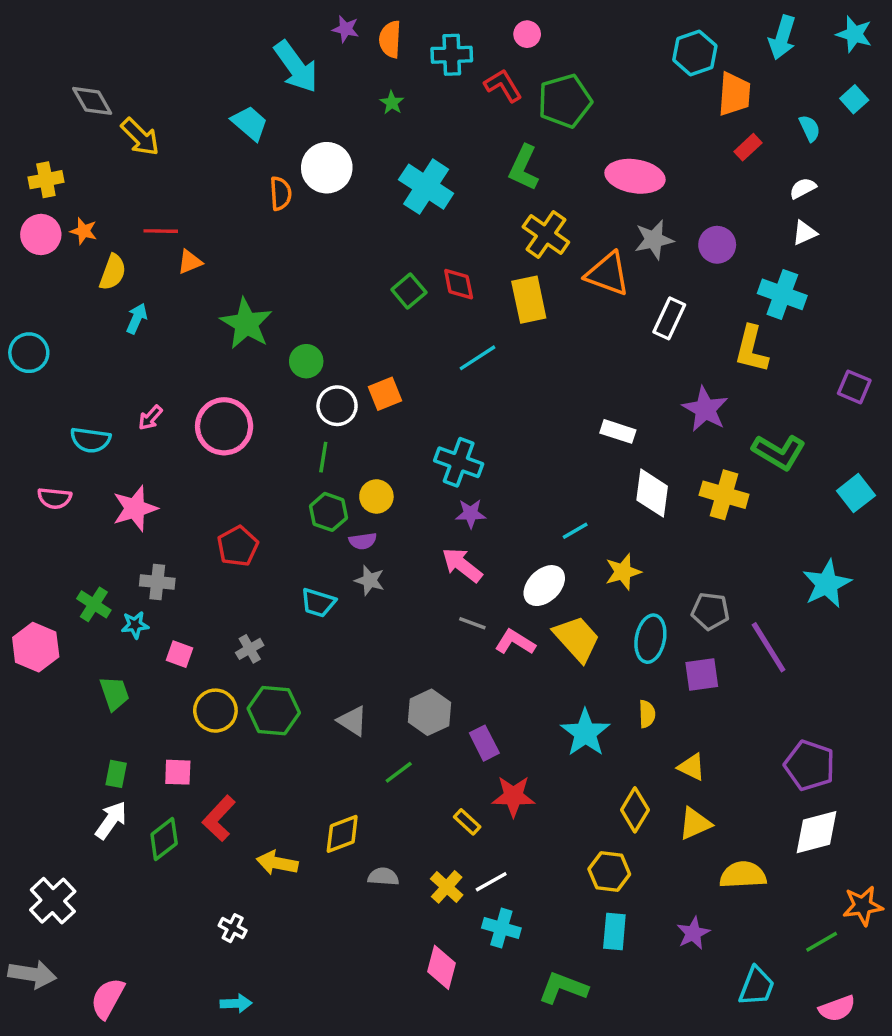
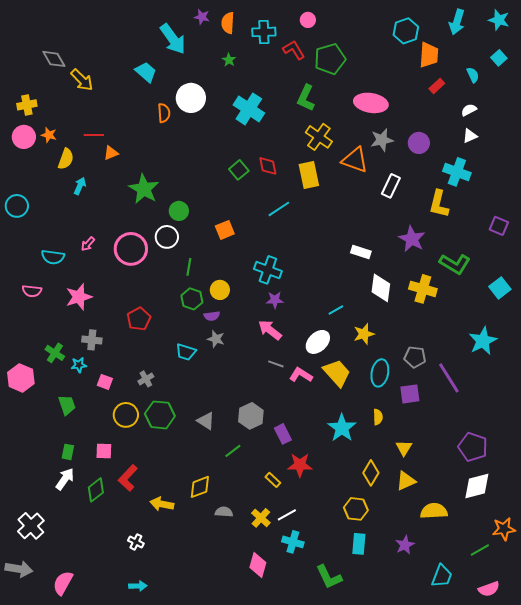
white circle: (337, 406) -> (167, 237), moved
yellow triangle: (692, 767) -> (404, 448), turned 36
green L-shape: (563, 988) -> (329, 577), turned -136

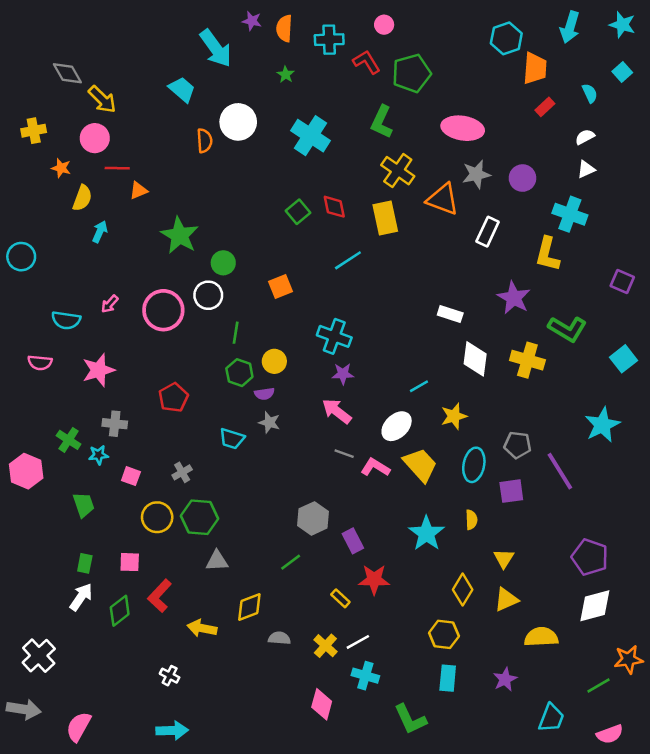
pink circle: (24, 137) -> (95, 138), moved
gray triangle: (206, 421) -> (217, 561), moved, turned -36
cyan arrow: (138, 586) -> (172, 730), size x1.4

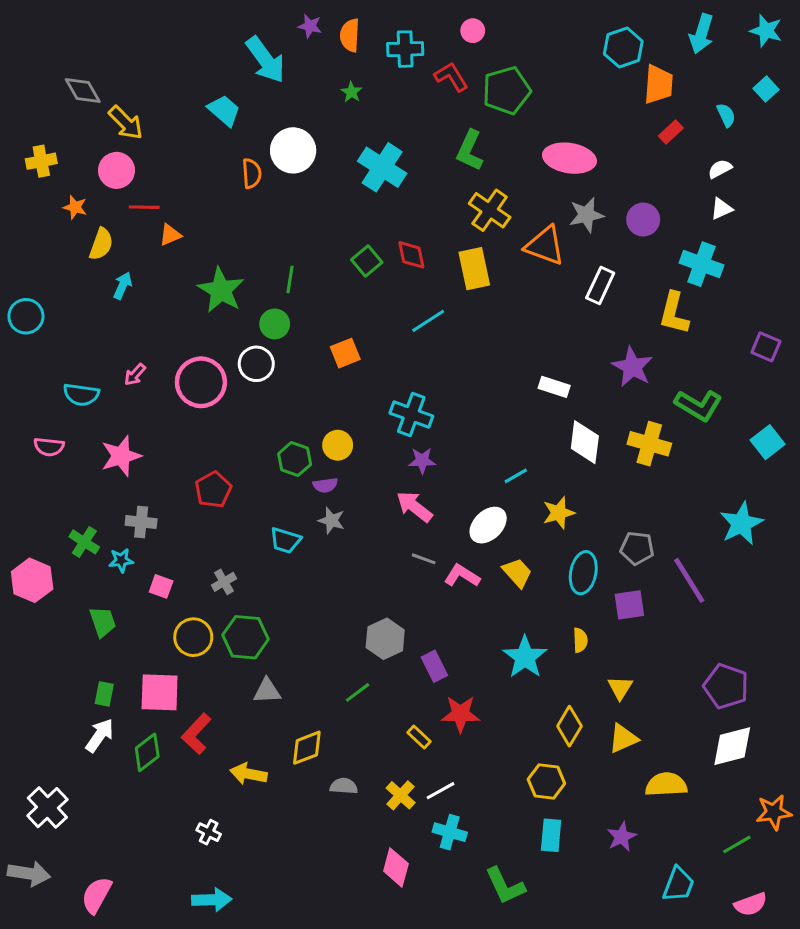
green line: (236, 333) -> (290, 279), moved
yellow trapezoid: (420, 465) -> (517, 573), size x0.7
pink square: (130, 562) -> (160, 692), size x1.6

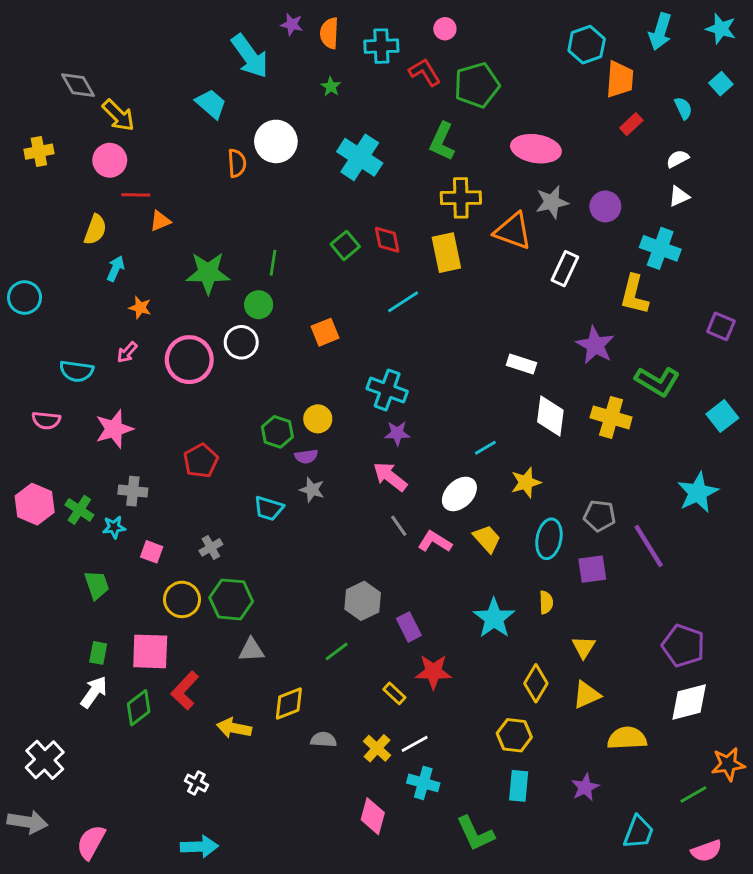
orange star: (75, 207) -> (140, 308), moved
yellow cross: (490, 210) -> (461, 198), turned -36
green star: (221, 290) -> (208, 273), turned -30
gray line: (424, 559) -> (399, 526), turned 35
pink hexagon: (32, 580) -> (35, 504), moved

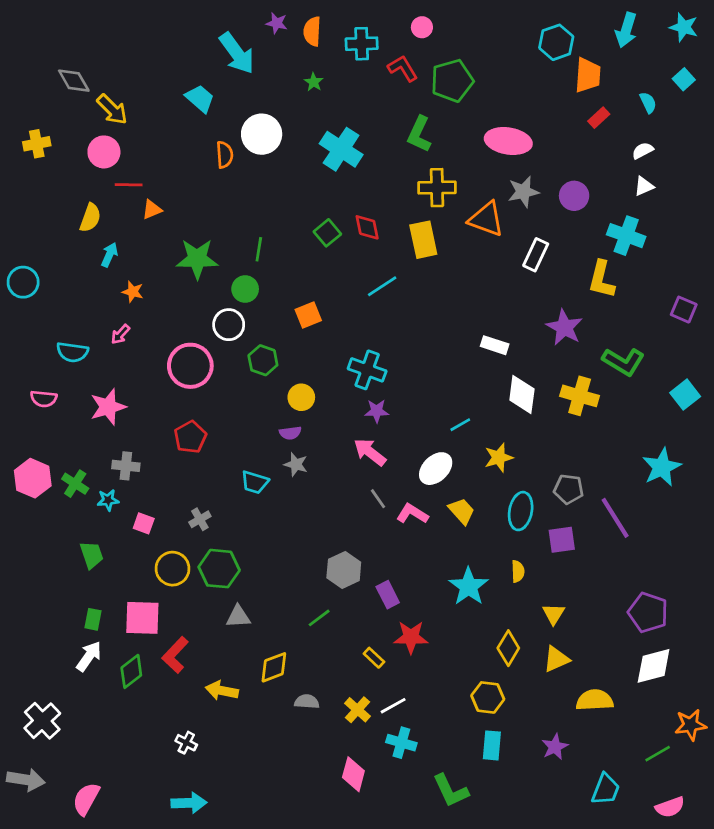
pink circle: (189, 360) -> (190, 366), moved
green hexagon: (277, 432) -> (263, 360), moved

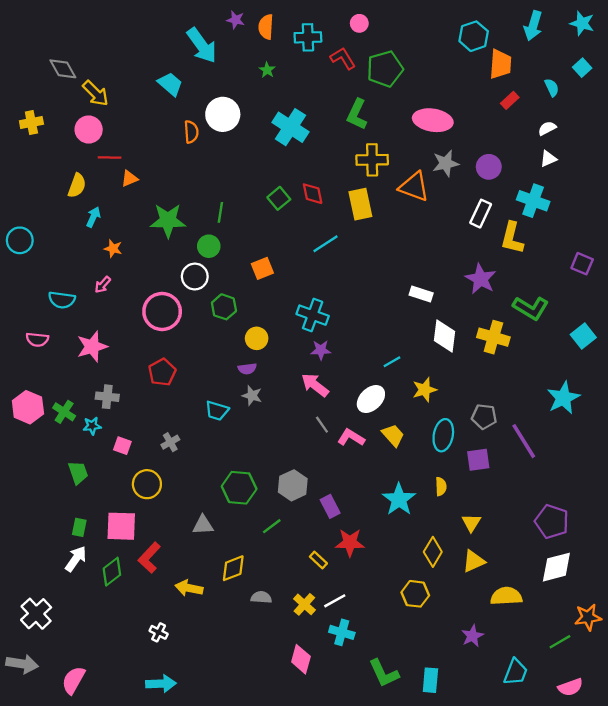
white rectangle: (536, 255) -> (481, 214), moved
green hexagon: (219, 569) -> (239, 488), moved
cyan rectangle: (492, 745) -> (430, 680), moved

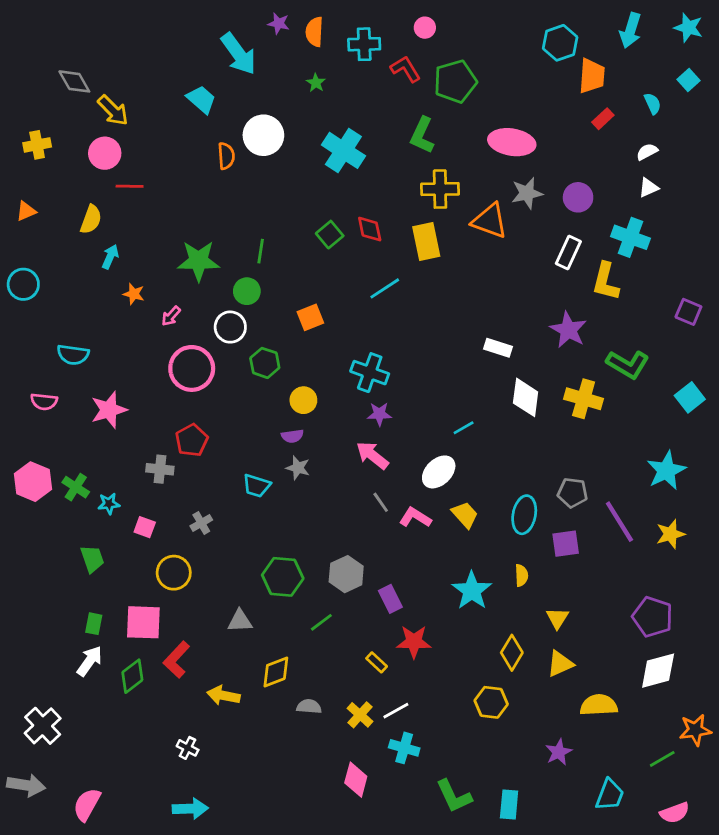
orange triangle: (129, 179) -> (26, 211), moved
pink arrow: (103, 285) -> (171, 316), moved
yellow star: (425, 390) -> (670, 534), moved
gray cross: (107, 397) -> (160, 469), moved

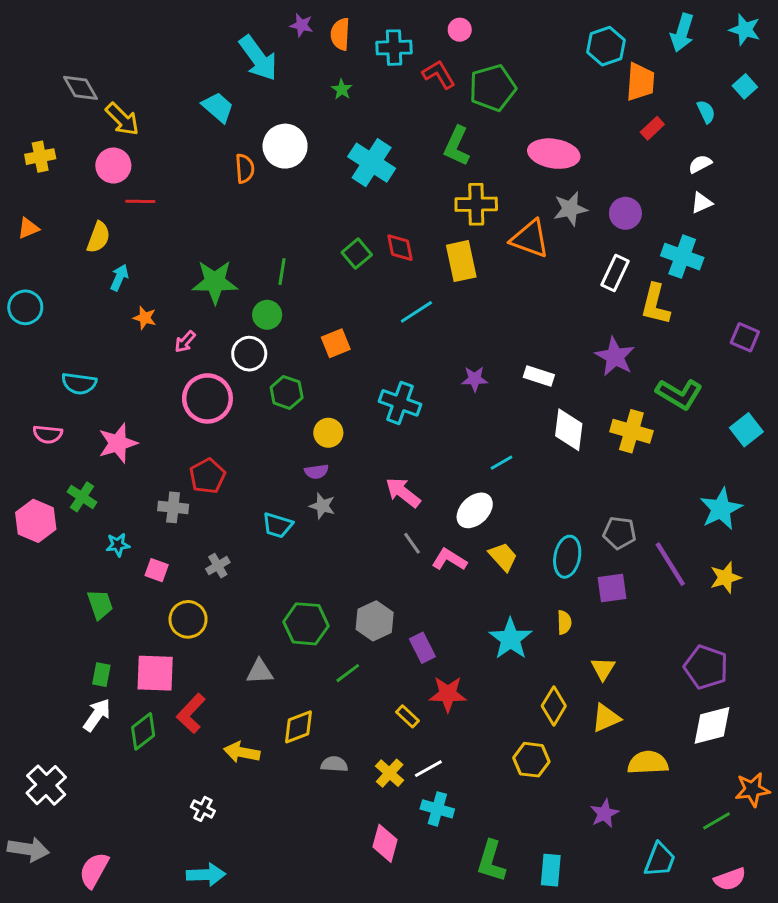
purple star: (379, 414) -> (475, 379), moved
green cross: (76, 487) -> (82, 497), moved
green L-shape: (454, 796) -> (491, 861), turned 42

